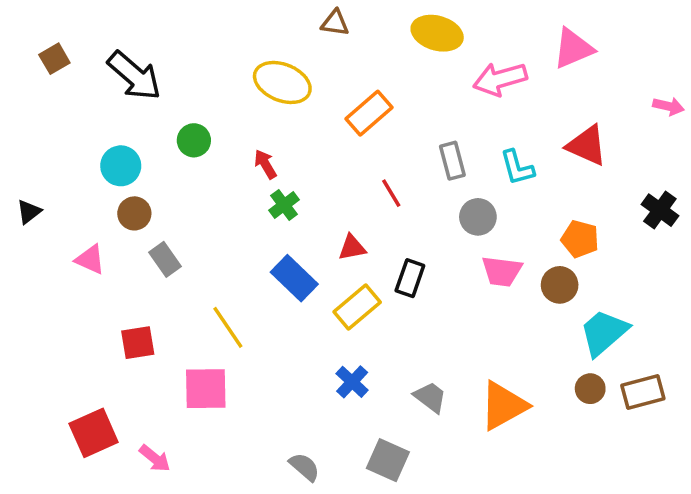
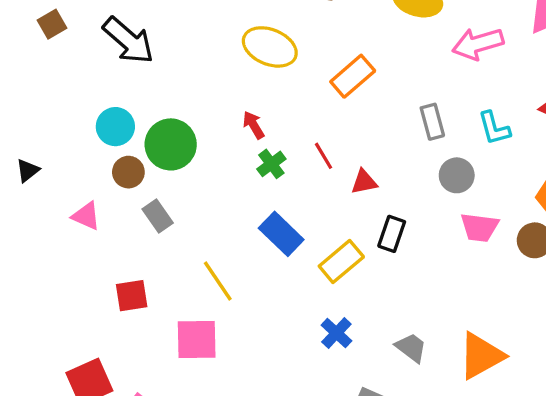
green circle: (194, 140) -> (171, 144), moved, size x1.6
red line: (391, 193) -> (323, 156), moved
red triangle: (352, 247) -> (364, 182), moved

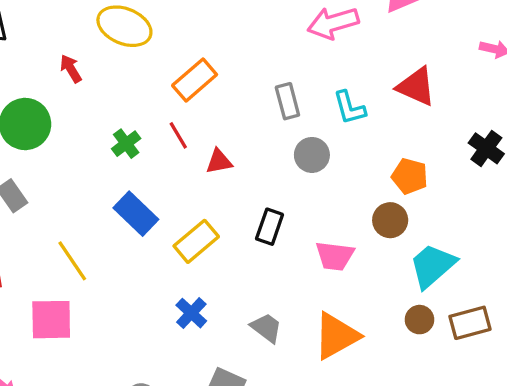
orange rectangle: (353, 76) -> (195, 80), moved
red arrow: (254, 125) -> (71, 69), moved
pink trapezoid: (479, 227) -> (335, 256), moved
black rectangle: (392, 234) -> (270, 227), moved

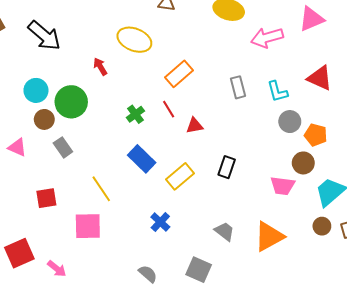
gray circle: (312, 155) -> (290, 122), moved
pink trapezoid: (335, 256) -> (283, 186), moved
blue cross: (191, 313) -> (160, 222), moved

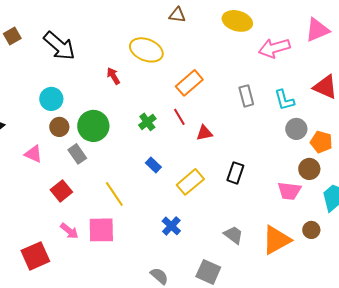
green circle: (71, 102) -> (93, 126), moved
blue rectangle: (142, 159) -> (153, 165), size x0.6
red square: (46, 198) -> (61, 191), moved, turned -30
brown circle: (322, 226) -> (311, 230), moved
pink arrow: (57, 269) -> (69, 231), moved

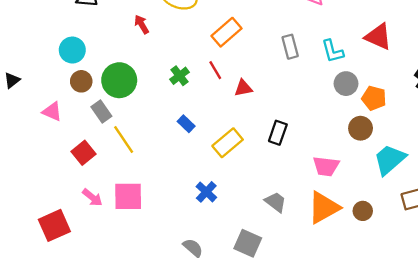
pink trapezoid: (289, 191) -> (326, 166), moved
yellow line: (114, 194) -> (124, 139), moved
brown circle: (311, 230) -> (363, 211), moved

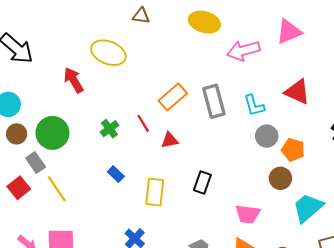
red arrow: (142, 24) -> (74, 80), size x1.4
orange rectangle: (226, 32) -> (173, 97), moved
gray rectangle: (290, 47) -> (214, 101), size x1.4
yellow rectangle: (228, 143) -> (155, 192), turned -44
red square: (83, 153) -> (19, 188), moved

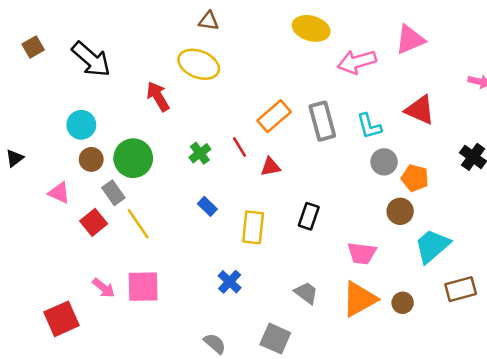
brown triangle: (141, 16) -> (209, 21), moved

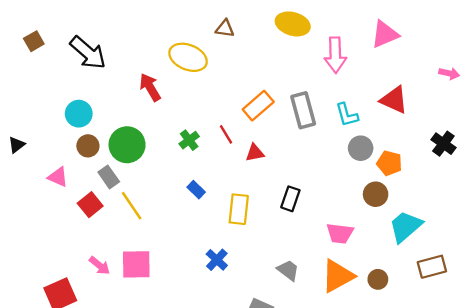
brown triangle: (209, 21) -> (225, 29), moved
pink arrow: (357, 62) -> (335, 55), turned -76

